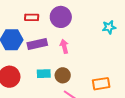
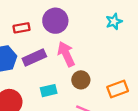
pink arrow: (64, 46) -> (66, 54), size x1.5
brown circle: (63, 75) -> (81, 80), moved

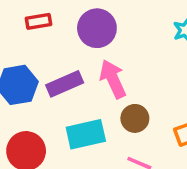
red rectangle: (22, 28) -> (38, 21), moved
cyan rectangle: (49, 91) -> (86, 134), size x1.5

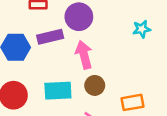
purple rectangle: (65, 84) -> (50, 37), moved

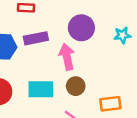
purple circle: (79, 17) -> (81, 28), moved

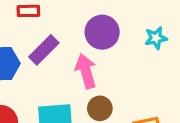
purple rectangle: (36, 38) -> (44, 50), turned -30

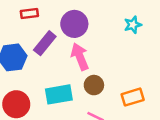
purple circle: (102, 32) -> (74, 24), moved

